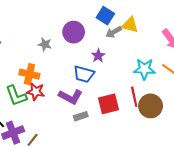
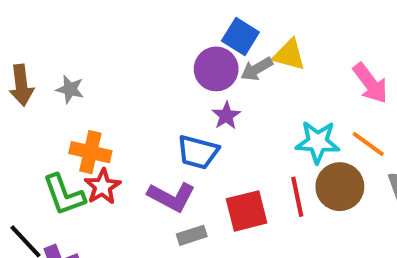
purple circle: (74, 32) -> (216, 69), moved
gray star: (45, 44) -> (70, 89), moved
red star: (36, 92) -> (103, 187), turned 30
brown circle: (151, 106) -> (340, 187), moved

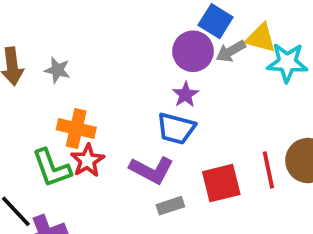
purple star: (226, 116) -> (185, 95), moved
cyan star: (318, 142) -> (287, 63), moved

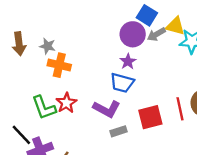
orange cross: (76, 128) -> (59, 65), moved

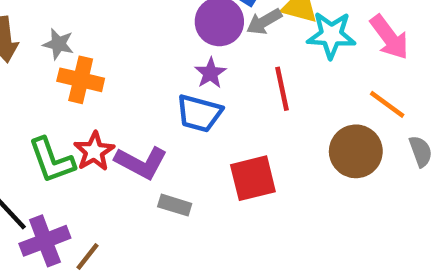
purple L-shape: (107, 109) -> (141, 163), moved
red line: (180, 109) -> (282, 89), moved
gray rectangle: (118, 131) -> (175, 205), moved, turned 35

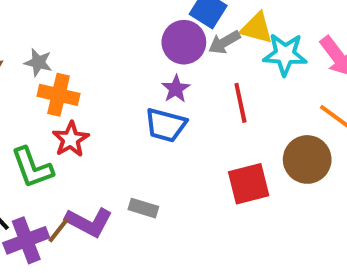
red star: (94, 151) -> (71, 139), moved
purple L-shape: (141, 163) -> (89, 222), moved
red square: (253, 178) -> (249, 184), moved
brown line: (87, 256) -> (59, 230), moved

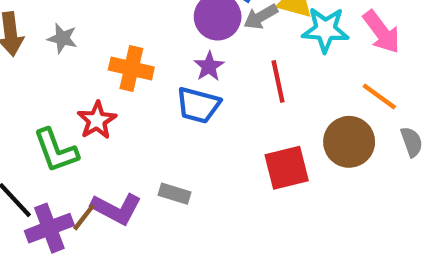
orange cross: (59, 95) -> (131, 69), moved

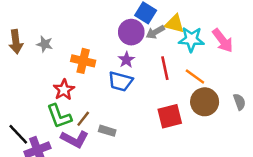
orange line: (379, 97) -> (195, 77), moved
green L-shape: (56, 150) -> (59, 116), moved
brown line: (84, 217) -> (83, 119), moved

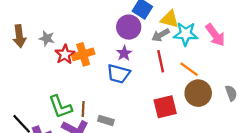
gray arrow: (155, 32) -> (161, 35), moved
orange cross: (83, 61) -> (83, 54), turned -30
red star: (64, 90) -> (65, 54), moved
brown line: (83, 119) -> (83, 109), turned -35

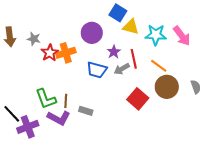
yellow triangle: (170, 19) -> (131, 27), moved
purple circle: (129, 27) -> (92, 33), moved
gray arrow: (161, 35) -> (122, 69), moved
purple star: (124, 53) -> (114, 52), moved
red square: (165, 107) -> (138, 99), turned -35

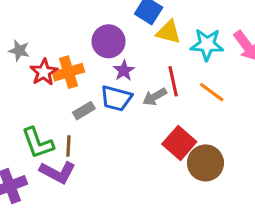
purple star: (114, 52) -> (124, 71), moved
brown circle: (167, 87) -> (205, 163), moved
gray rectangle: (86, 111) -> (84, 111), moved, turned -48

